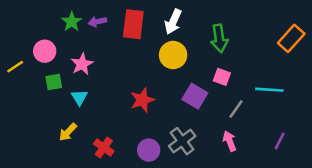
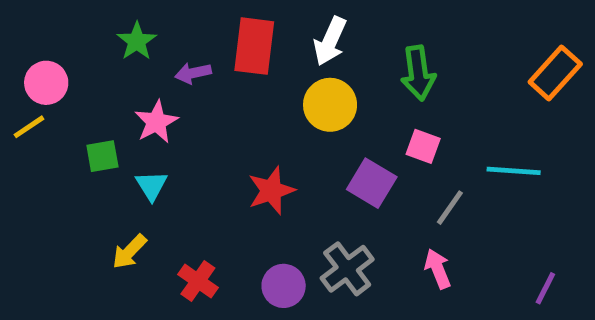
purple arrow: (97, 22) -> (193, 73), moved
pink circle: (45, 51) -> (46, 83), moved
purple line: (280, 141) -> (545, 288), moved

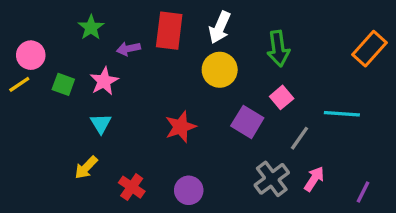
pink square: (423, 146) -> (282, 97), turned 30
green square: (102, 156) -> (63, 84), moved, turned 30
gray cross: (347, 269) -> (272, 179), moved
pink arrow: (438, 269) -> (314, 179), moved, turned 55

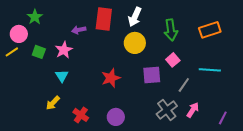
green star: (91, 27) -> (35, 17), moved
orange rectangle: (370, 49) -> (210, 30), moved, turned 30
purple square: (247, 122) -> (152, 75), turned -36

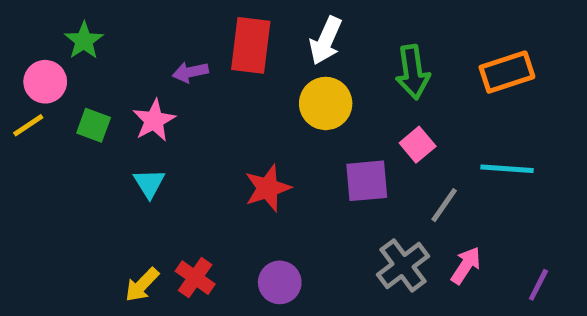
yellow arrow: (53, 103) -> (142, 285), moved

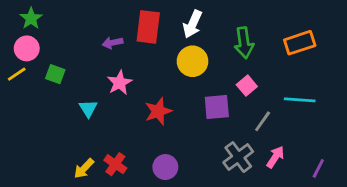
green star: (84, 41) -> (31, 18), moved
pink star: (154, 120) -> (120, 83), moved

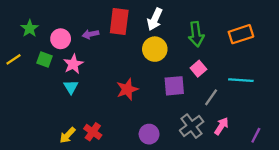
green star: (31, 18) -> (30, 28), moved
pink circle: (27, 48) -> (61, 39), moved
pink star: (120, 83) -> (73, 64), moved
purple circle: (165, 167) -> (149, 134), moved

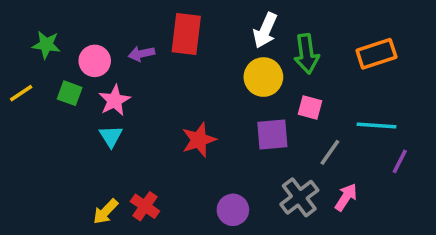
white arrow: (155, 19) -> (265, 30), moved
green star: (30, 28) -> (46, 45), turned -30
yellow circle: (155, 49) -> (263, 77), moved
pink square: (198, 69) -> (310, 108), turned -35
purple line: (256, 135) -> (400, 161), moved

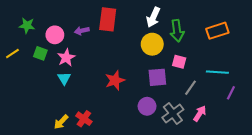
purple circle: (233, 210) -> (147, 106), moved

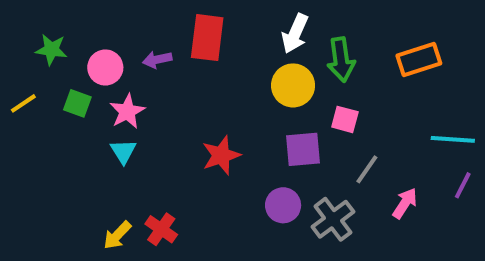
cyan line: (217, 72) -> (453, 139), moved
purple line: (231, 93) -> (463, 185), moved
pink arrow: (200, 114) -> (405, 203), moved

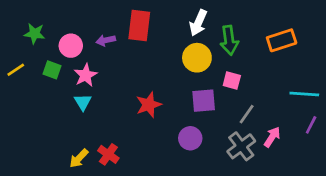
gray cross: (333, 219) -> (241, 146), moved

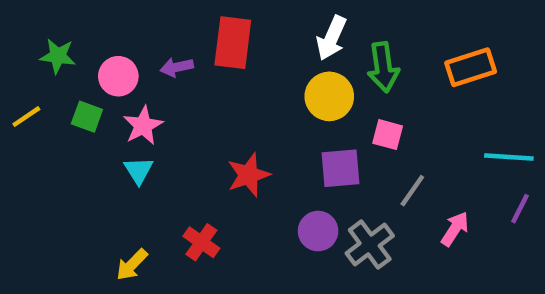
gray cross: (241, 146) -> (370, 245), moved
red cross: (108, 154) -> (201, 242), moved

